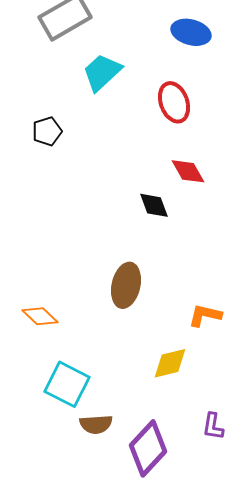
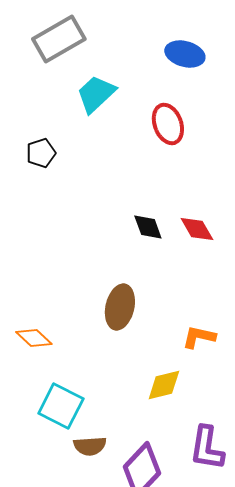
red diamond: (188, 171) -> (197, 229), moved
purple L-shape: (213, 426) -> (207, 448), size x1.6

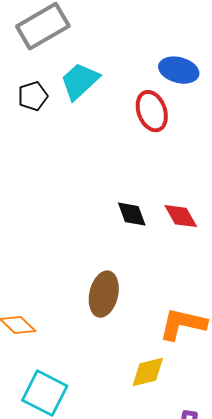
blue ellipse: (185, 54) -> (179, 70), moved
black pentagon: (41, 153) -> (33, 96), moved
orange L-shape: (199, 337) -> (183, 324), size x1.4

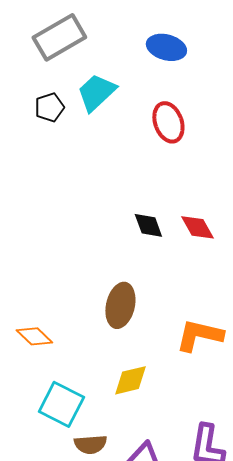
blue ellipse: (179, 70) -> (166, 47), moved
yellow diamond: (148, 372) -> (130, 380), moved

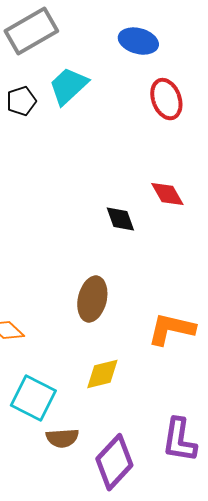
red ellipse: (168, 122) -> (166, 99), moved
red diamond: (197, 227) -> (167, 194), moved

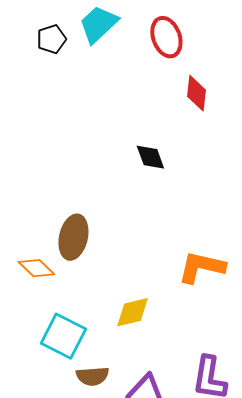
red ellipse: (166, 99) -> (166, 37), moved
red diamond: (167, 194) -> (196, 93), moved, turned 36
brown ellipse: (92, 299) -> (73, 237), moved

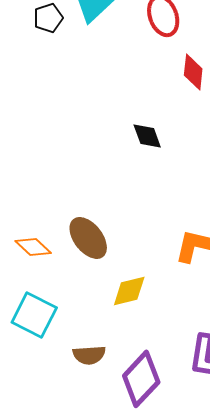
brown ellipse: (73, 237) -> (88, 238), moved, turned -51
cyan square: (63, 336) -> (34, 315), moved

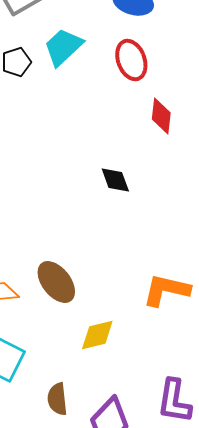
brown semicircle: (89, 355) -> (57, 399), turned 88

